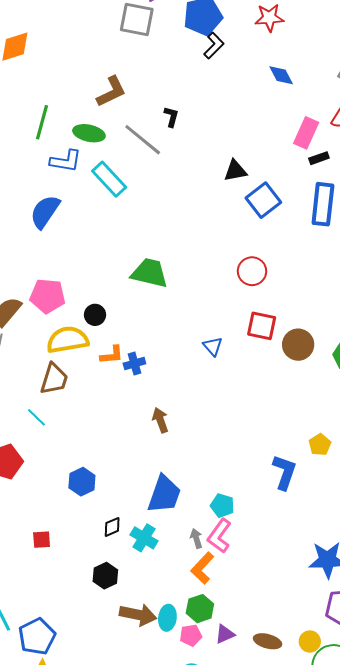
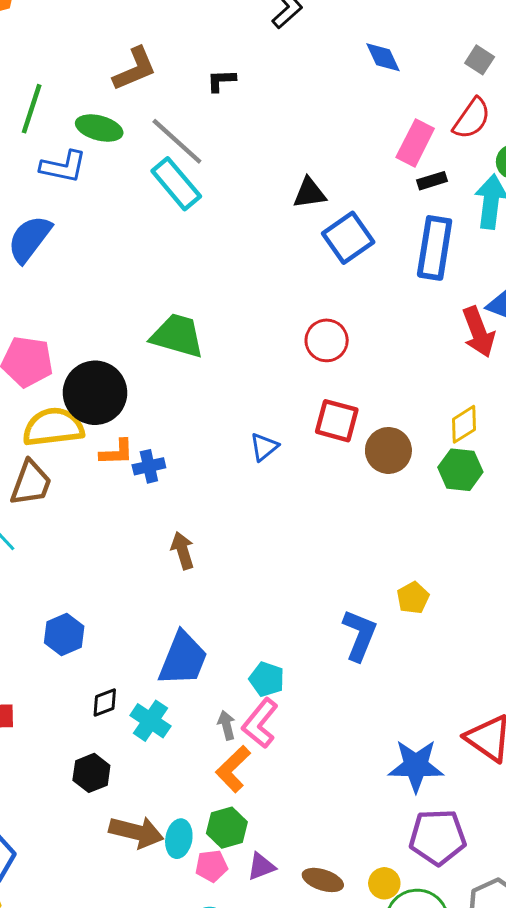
black L-shape: (171, 117) -> (221, 81), moved, turned -110
cyan rectangle: (109, 179) -> (176, 184), moved
black circle: (95, 315) -> (95, 393), size x2.0
blue triangle: (213, 346) -> (264, 447), turned 30

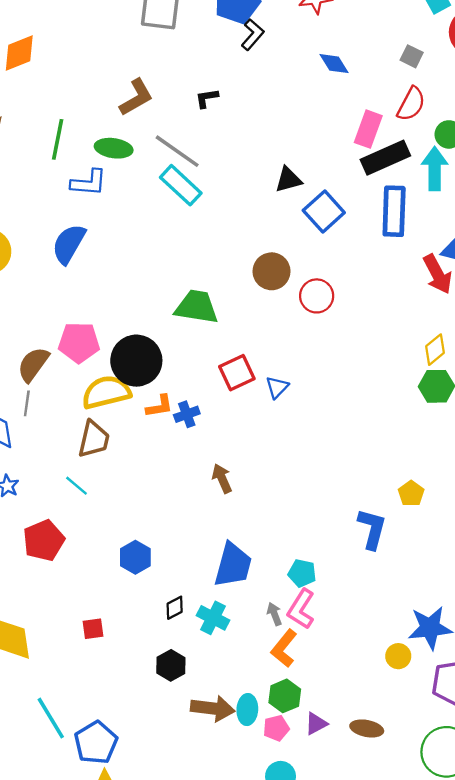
black rectangle: (432, 181) -> (385, 158), size x2.0
red square: (337, 421) -> (237, 373), moved, turned -33
brown circle: (388, 450) -> (271, 271), moved
yellow circle: (384, 883) -> (398, 656), moved

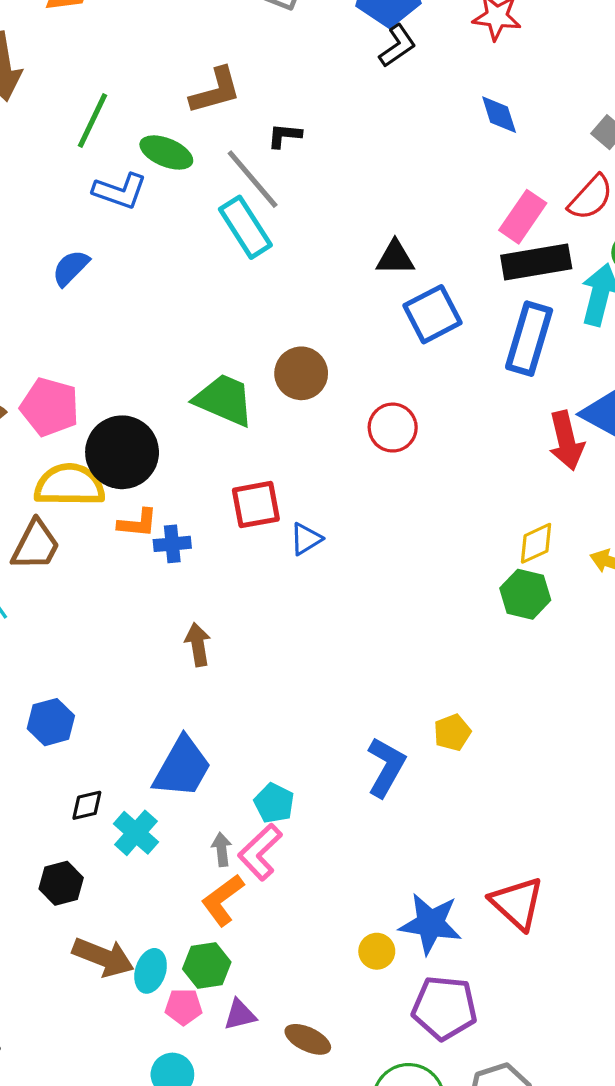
black L-shape: (207, 98) -> (284, 136), moved
blue semicircle: (69, 244) -> (71, 268), size x0.7
brown circle: (271, 271) -> (301, 373), moved

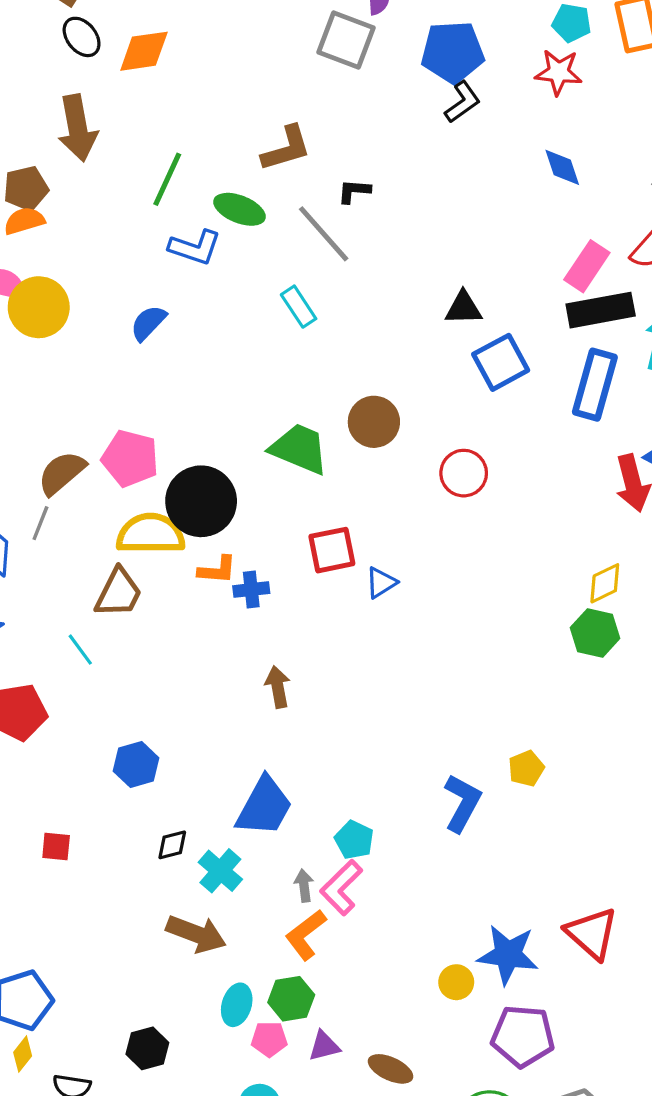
cyan rectangle: (245, 227) -> (299, 307), moved, size x0.7
black hexagon: (61, 883) -> (147, 1048), moved
brown arrow: (103, 957) -> (196, 934), moved

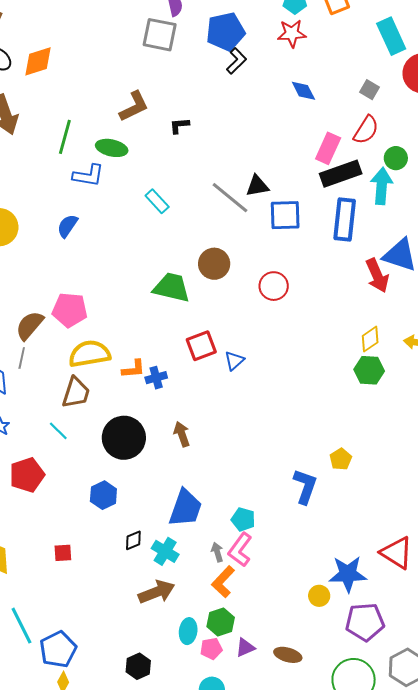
gray line: (324, 234) -> (230, 198), moved
blue square: (501, 362) -> (285, 215), turned 36
black circle: (201, 501) -> (124, 438), moved
brown arrow: (196, 934) -> (157, 592), turned -33

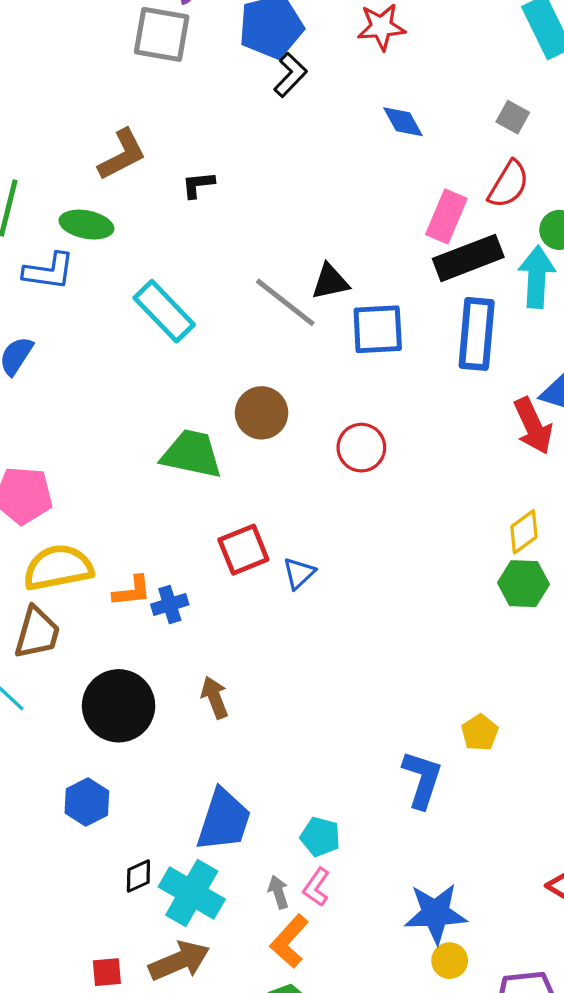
cyan rectangle: (157, 201) -> (164, 311), size x1.5
pink L-shape: (240, 550) -> (316, 887), size x0.7
cyan cross: (165, 551) -> (192, 893), size x1.4
red square: (63, 553) -> (107, 972), moved
blue star: (348, 574) -> (435, 913), moved

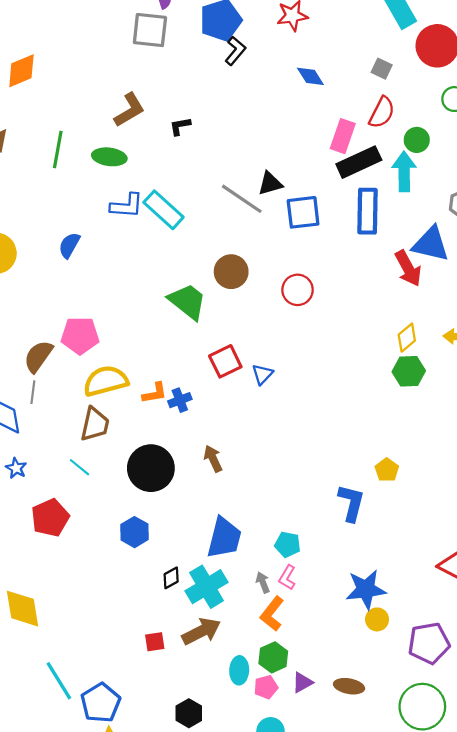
blue L-shape: (49, 271) -> (127, 206), moved
green trapezoid: (192, 454) -> (188, 301), turned 30
cyan cross: (192, 893) -> (207, 587), turned 33

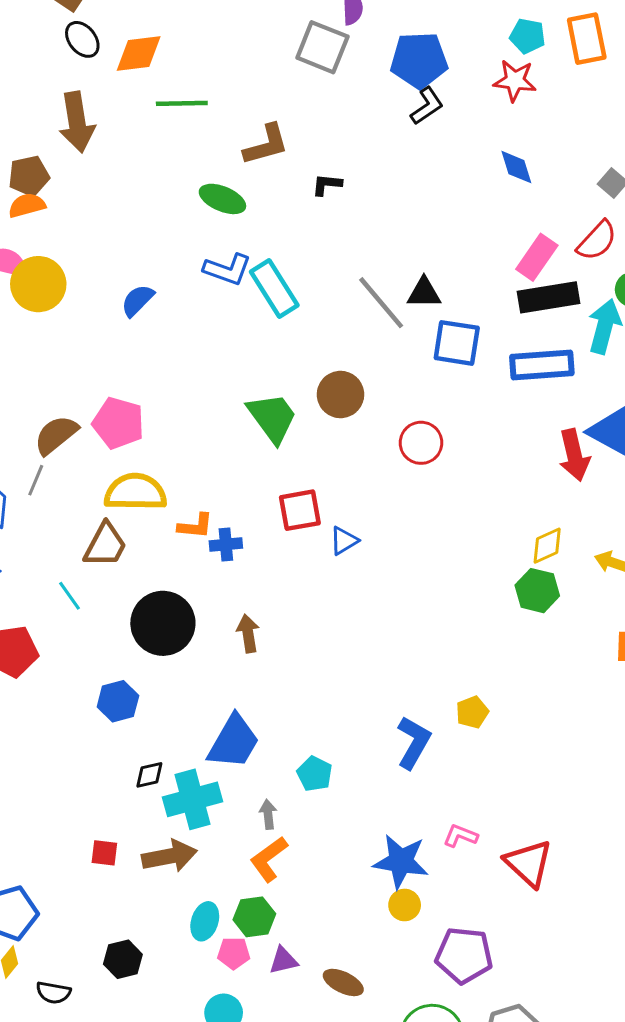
green line: (58, 149) -> (182, 103), moved, turned 63
blue rectangle: (368, 211) -> (542, 365), turned 69
pink L-shape: (287, 577) -> (460, 836), moved, turned 65

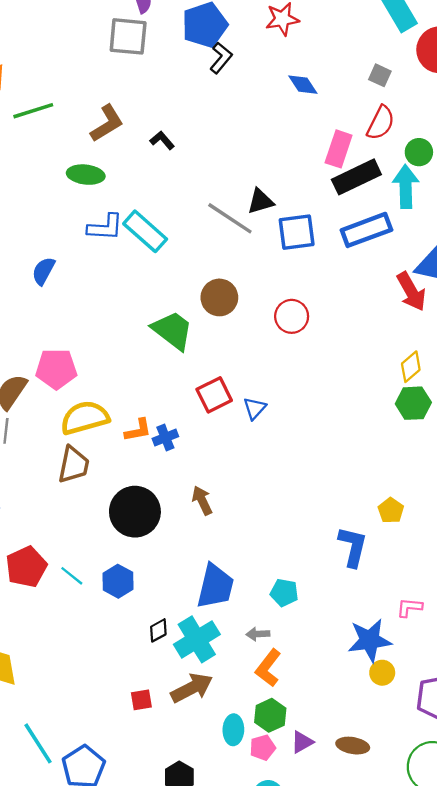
black L-shape: (327, 185) -> (162, 140), turned 60
cyan line: (70, 596) -> (72, 576), moved
gray arrow: (268, 814) -> (258, 634), turned -70

